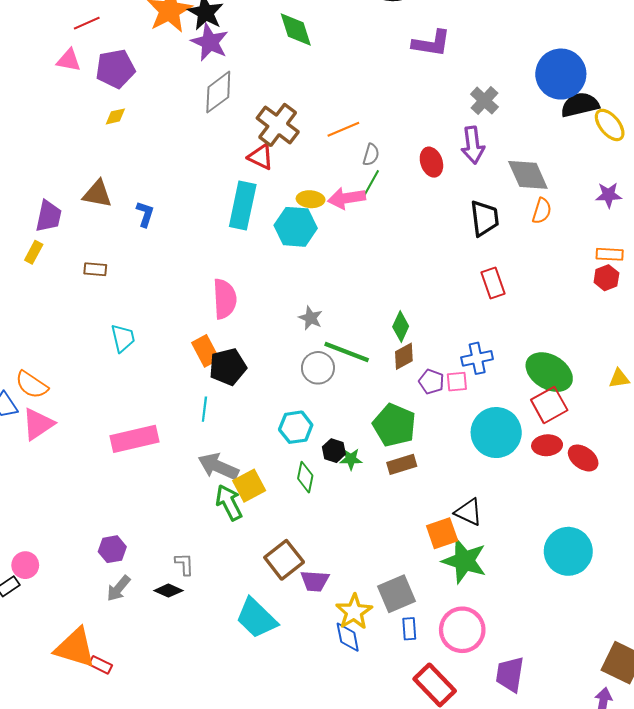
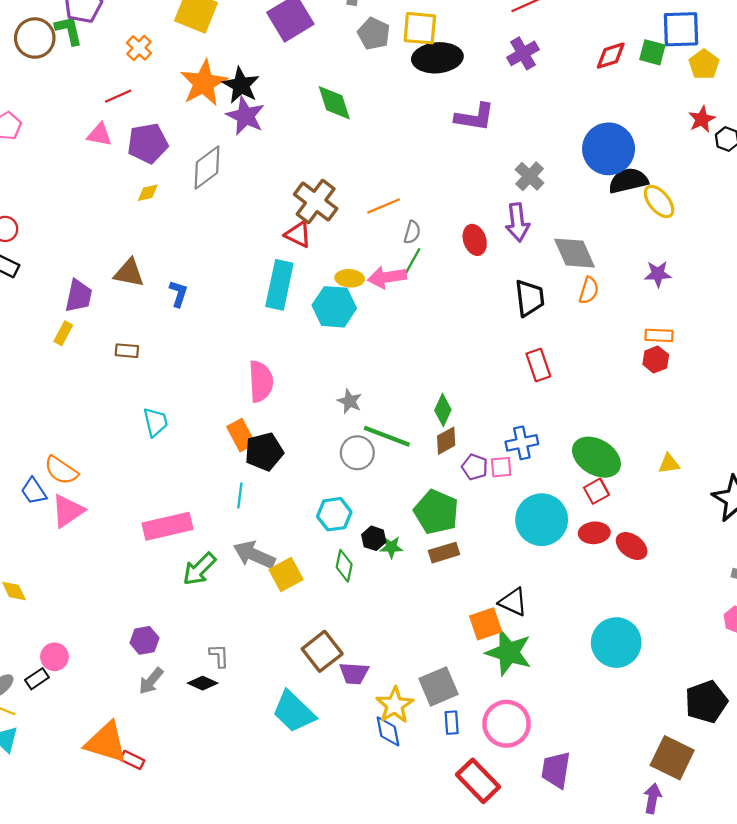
gray diamond: (218, 92) -> (207, 168), moved
red square: (549, 405) -> (596, 491), size x0.7
green arrow: (229, 503) -> (199, 569), moved, turned -108

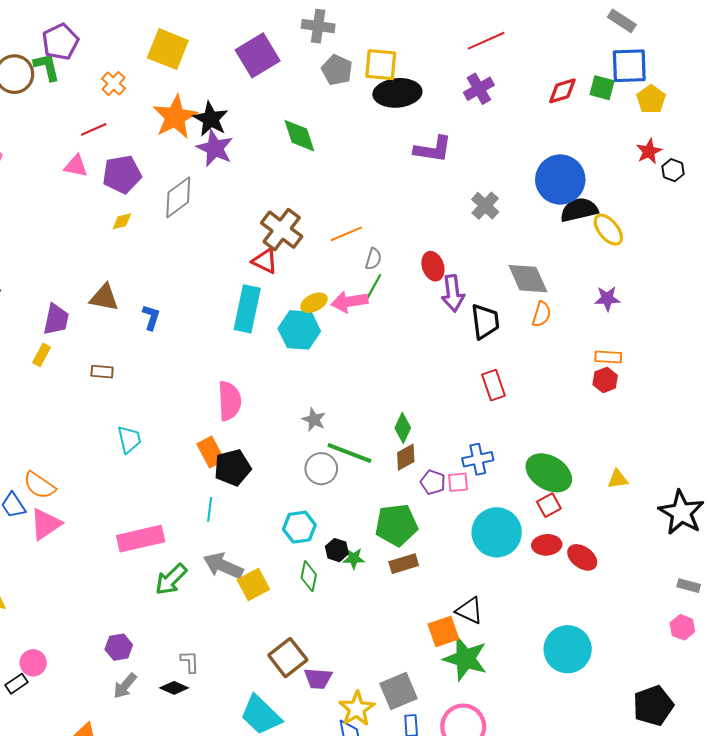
purple arrow: (517, 222) -> (453, 293), moved
yellow ellipse: (350, 278) -> (314, 303), turned -30
green pentagon: (436, 512) -> (396, 525), turned -30

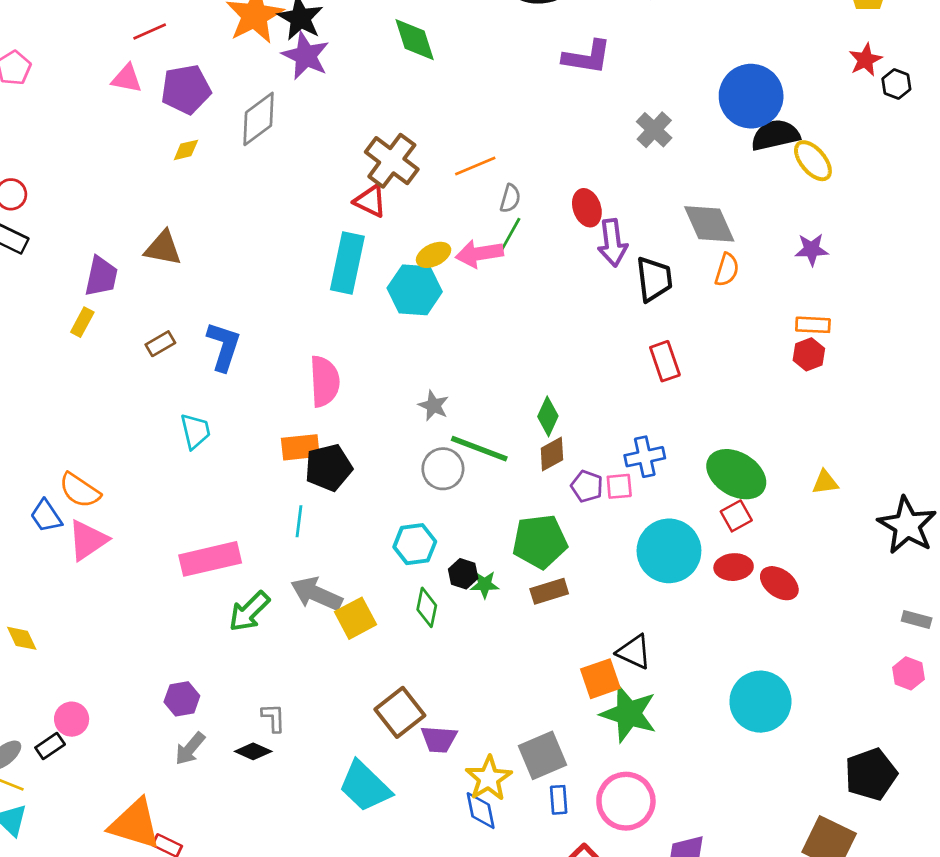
blue L-shape: (151, 317) -> (224, 346), moved, size x1.5
brown rectangle: (102, 372) -> (160, 344), turned -35
orange rectangle: (211, 452) -> (300, 447), turned -68

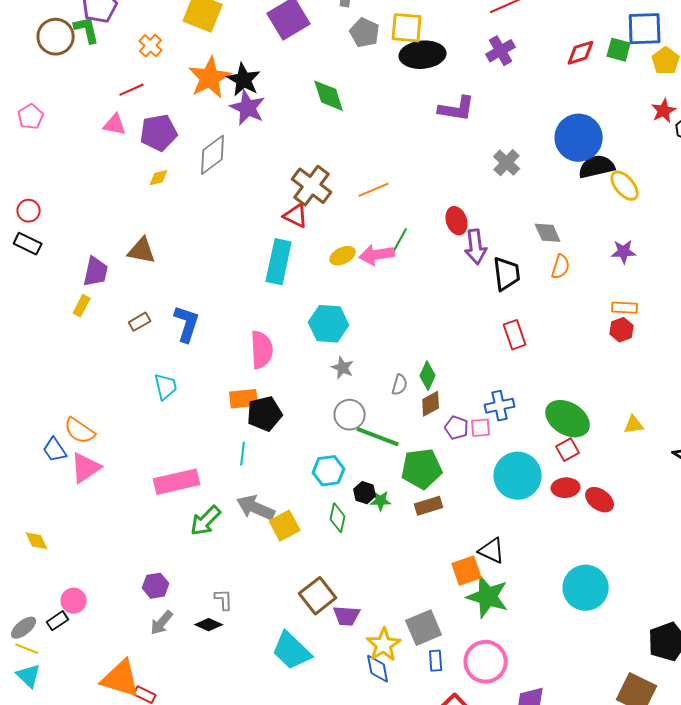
gray semicircle: (510, 198) -> (400, 385), moved
gray diamond: (709, 224) -> (548, 233), size x0.7
cyan hexagon: (415, 290) -> (329, 324), moved
green line: (479, 449) -> (378, 437), moved

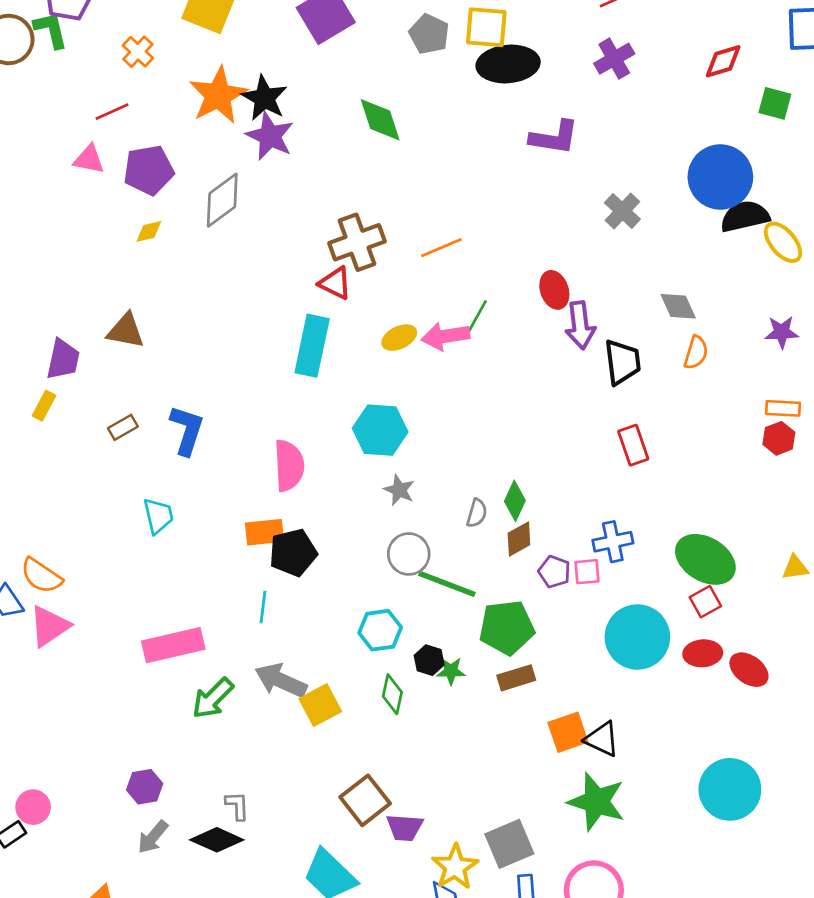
green square: (619, 50) -> (775, 103), moved
brown cross: (312, 186) -> (357, 242), turned 33
orange square: (467, 571) -> (568, 732), moved
black diamond: (209, 625) -> (217, 840), size x1.4

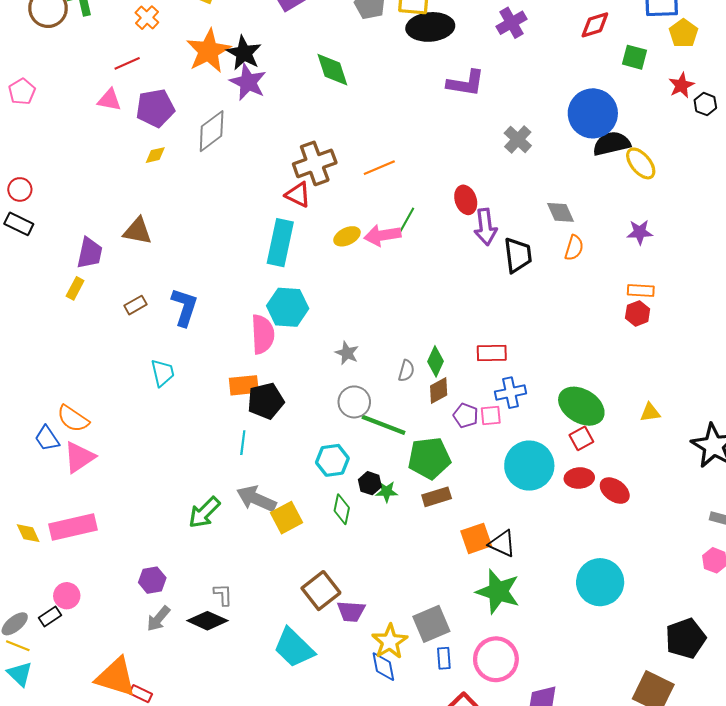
cyan hexagon: (380, 430) -> (288, 307), moved
red rectangle: (633, 445) -> (492, 353), moved, turned -72
pink rectangle: (173, 645) -> (73, 527), moved

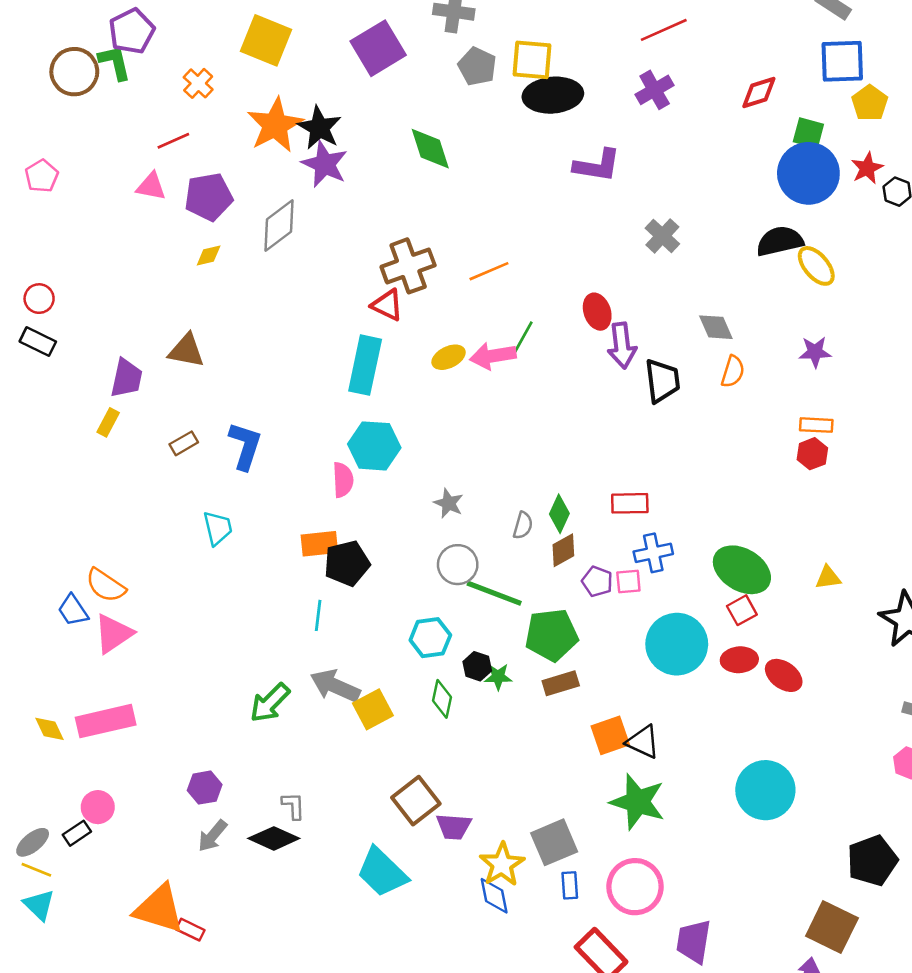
blue circle: (593, 113) -> (808, 173), moved
pink semicircle: (263, 334) -> (343, 480), size x0.7

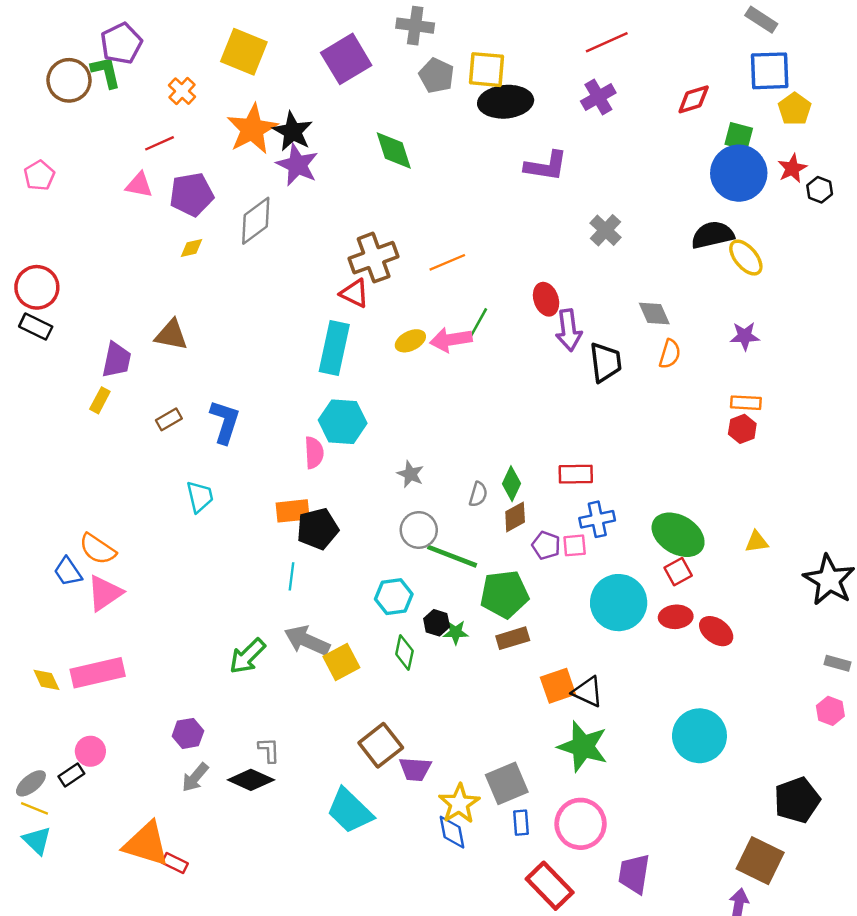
red circle: (39, 299) -> (37, 287), size x1.6

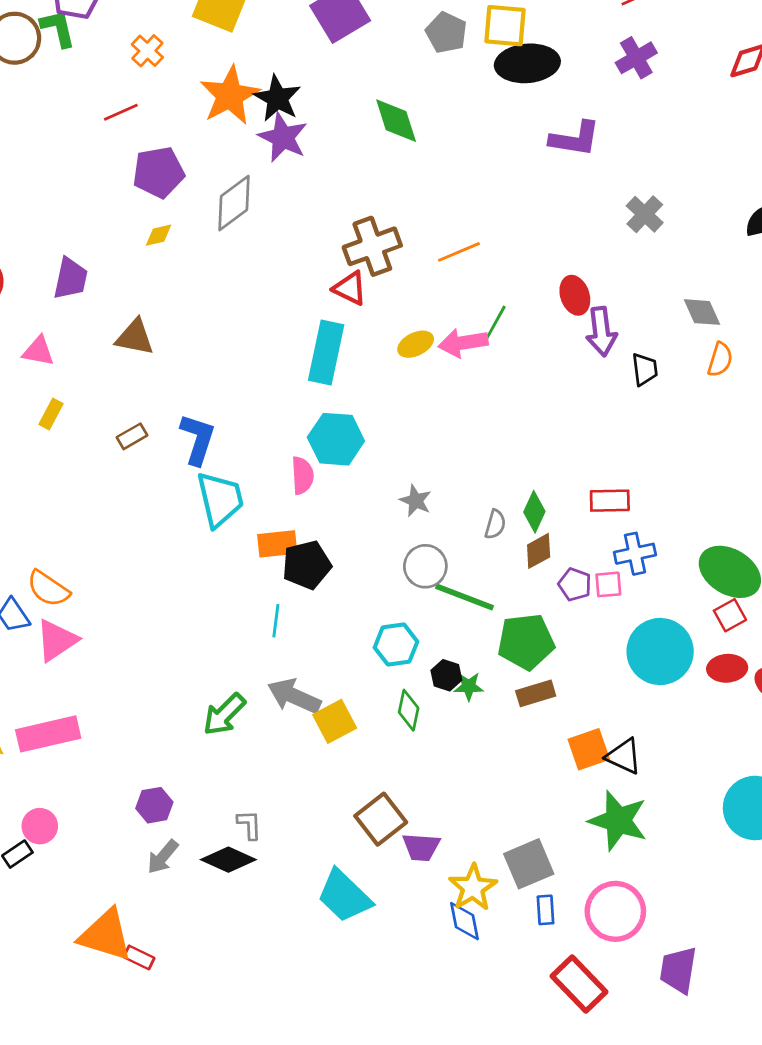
pink triangle: (139, 185) -> (38, 351), moved
purple trapezoid: (117, 360) -> (71, 278), moved
black trapezoid: (606, 362) -> (645, 369), size x0.7
cyan trapezoid: (200, 497) -> (220, 499), moved, size x1.5

